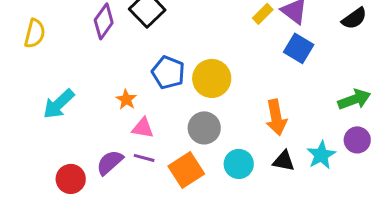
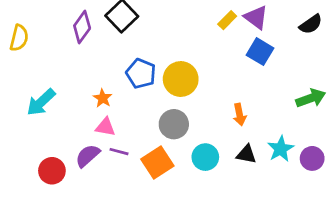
orange arrow: (276, 117) -> (240, 115), size x0.7
pink triangle: (143, 128) -> (105, 127), moved
purple circle: (357, 140) -> (312, 158), moved

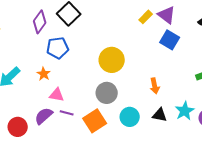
blue pentagon: (141, 74) -> (58, 48), moved, turned -30
orange star: (103, 98) -> (44, 74), moved

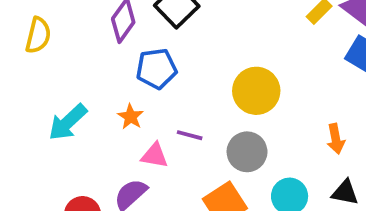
purple line: (67, 113) -> (190, 135), moved

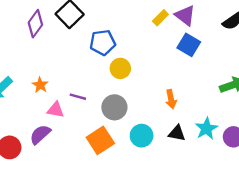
blue pentagon: (156, 69) -> (103, 43), moved
yellow circle: (256, 91) -> (120, 68), size x0.7

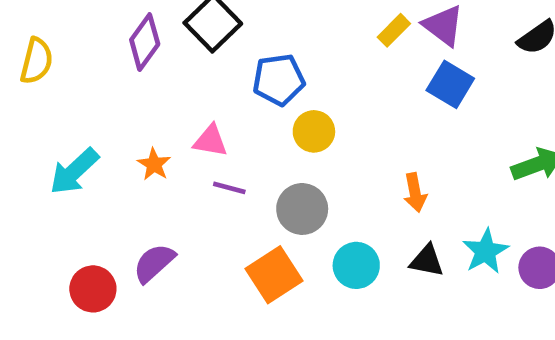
pink triangle: (55, 110) -> (210, 141), moved

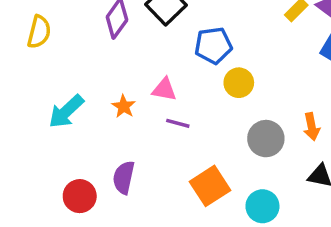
gray circle: (302, 209) -> (266, 139), moved
purple semicircle: (154, 263) -> (124, 177), turned -36
cyan circle: (356, 265) -> (262, 206), moved

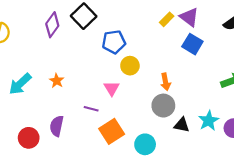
pink triangle: (164, 89) -> (112, 88), moved, turned 49
purple line: (178, 123) -> (91, 109), moved
orange arrow: (312, 127) -> (166, 82), moved
gray circle: (266, 139) -> (163, 106), moved

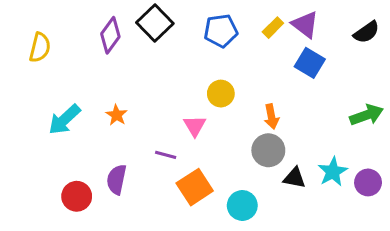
blue pentagon: (114, 42) -> (221, 31), moved

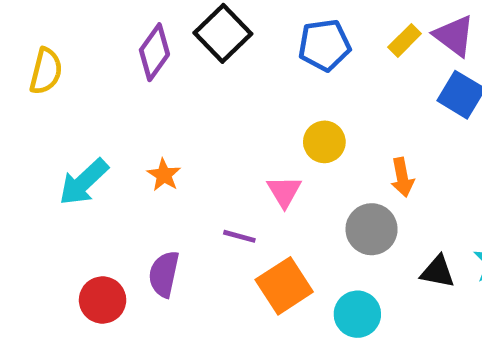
gray circle: (268, 150) -> (372, 229), moved

